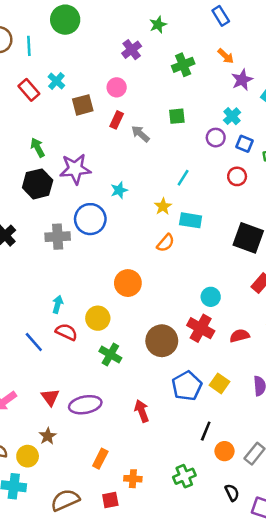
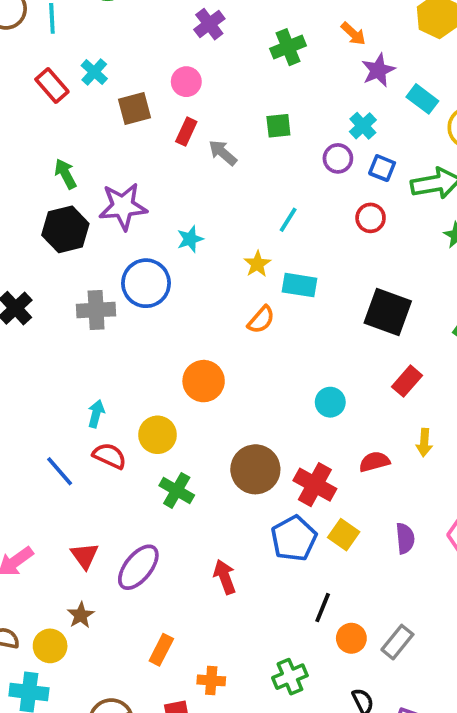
red cross: (201, 328) -> (315, 485), moved
purple ellipse: (85, 405) -> (138, 567), turned -40

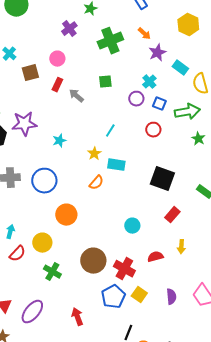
green cross: (288, 47) -> (110, 41), size x1.4
blue circle: (146, 283) -> (44, 181), moved
red semicircle: (110, 456) -> (17, 254), turned 108

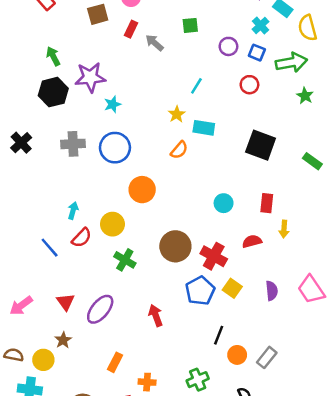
cyan cross: (149, 82) -> (261, 25), moved
cyan star: (59, 141) -> (112, 104), moved
red rectangle: (172, 215) -> (267, 203), moved, turned -35

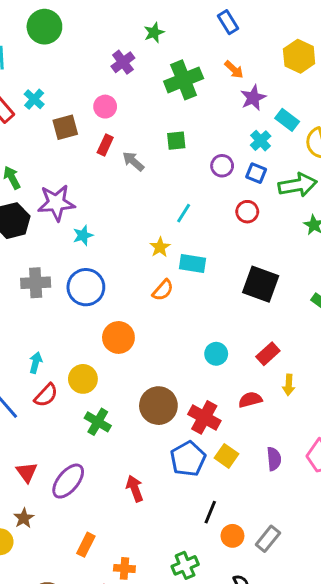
red rectangle: (267, 203) -> (268, 354), turned 42

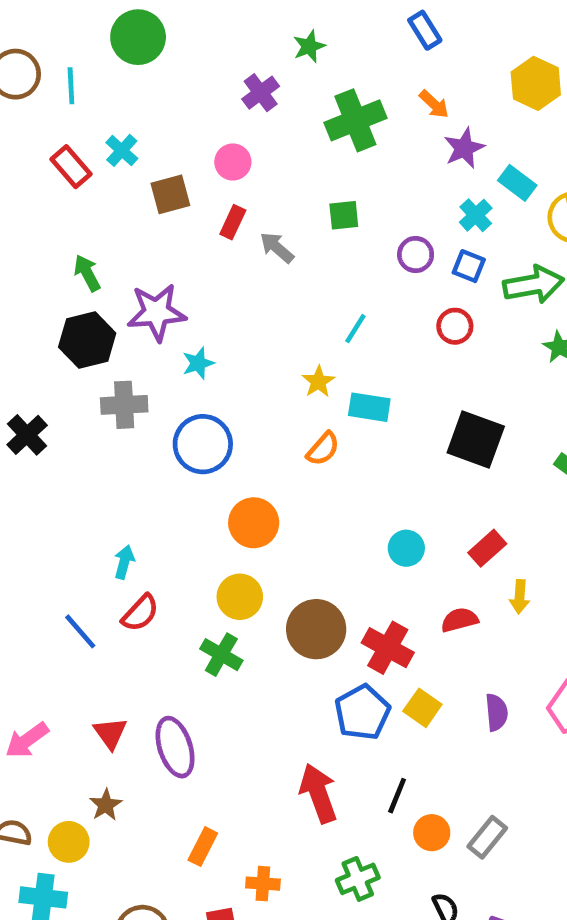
gray cross: (36, 283) -> (124, 405), moved
yellow circle: (83, 379) -> (240, 597), moved
purple ellipse: (68, 481) -> (175, 747), turned -57
red arrow: (135, 488) -> (318, 793), moved, size x1.4

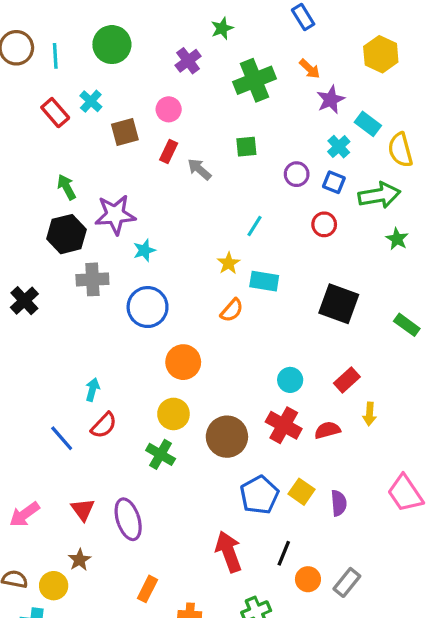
green circle: (138, 37) -> (112, 45), moved
red cross: (388, 648) -> (284, 425), moved
purple semicircle: (496, 712) -> (339, 503), moved

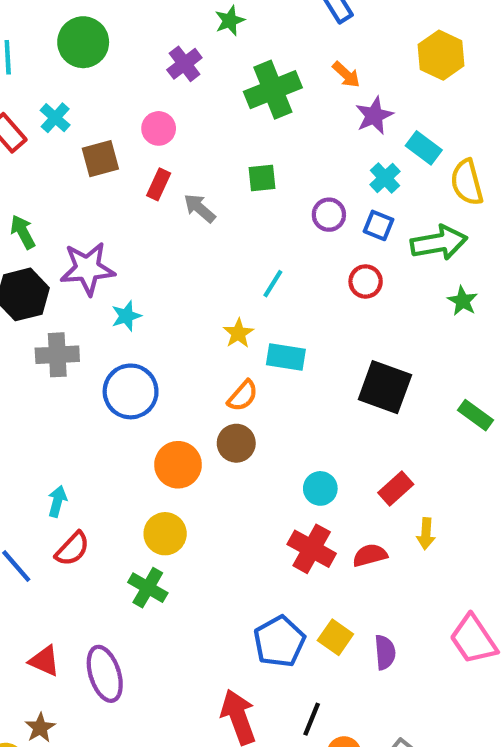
brown circle: (227, 437) -> (236, 443), moved, size x0.7
red triangle: (83, 510) -> (44, 661), turned -30

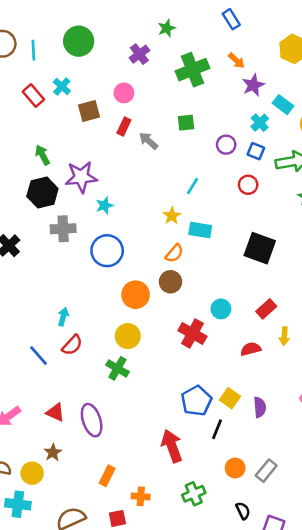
red cross: (312, 549) -> (192, 333), moved
black line: (312, 719) -> (217, 429), moved

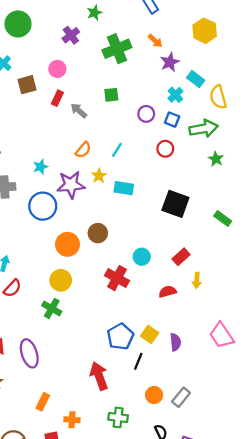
purple star: (81, 177) -> (71, 185), moved
orange semicircle: (174, 253) -> (83, 150), moved
green cross: (194, 494) -> (118, 417), turned 30

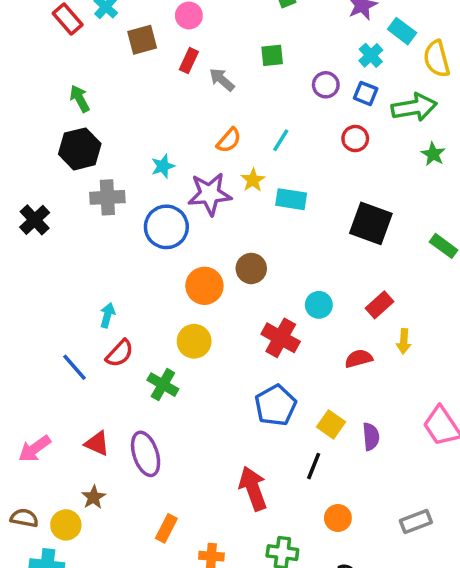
green cross: (52, 308) -> (163, 385), moved
blue pentagon: (120, 337) -> (276, 405), moved
gray rectangle: (181, 397) -> (416, 521), moved, turned 30

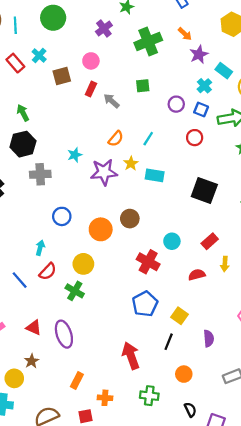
blue circle: (166, 227) -> (62, 216), moved, size x0.7
yellow circle: (194, 341) -> (83, 264), moved
purple semicircle: (371, 437) -> (209, 338), moved

